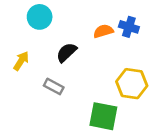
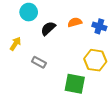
blue cross: (129, 27) -> (99, 26), moved
black semicircle: (66, 52) -> (48, 28), moved

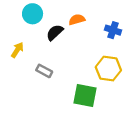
orange semicircle: (75, 22) -> (77, 20), moved

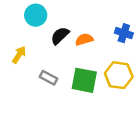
orange semicircle: (77, 20) -> (84, 39), moved
green square: (85, 95) -> (84, 80), moved

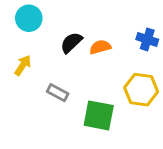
cyan circle: (36, 15) -> (29, 18), moved
green square: (84, 80) -> (99, 115), moved

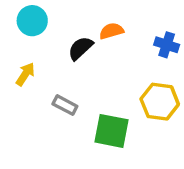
orange semicircle: (100, 47) -> (111, 31), moved

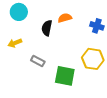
black semicircle: (80, 48) -> (47, 28), turned -35
yellow arrow: (25, 74) -> (15, 43), turned -144

